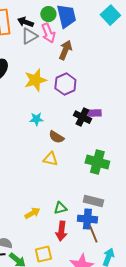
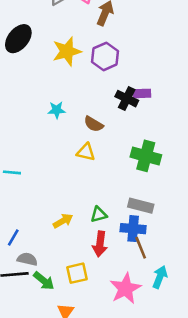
cyan star: (36, 119) -> (57, 110), moved

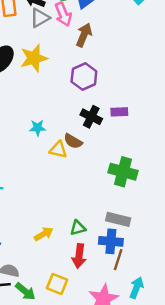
yellow star: (67, 51) -> (34, 58), moved
black cross: (127, 99) -> (91, 117), moved
yellow triangle: (86, 152) -> (58, 150), moved
brown line: (141, 248) -> (118, 260), turned 40
yellow square: (77, 273) -> (57, 284), turned 35

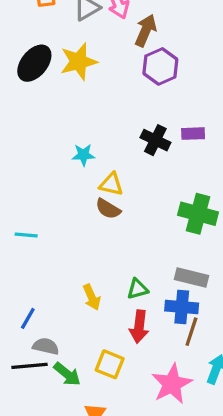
purple hexagon: (84, 76) -> (160, 66), moved
brown semicircle: (73, 141) -> (108, 209), moved
yellow arrow: (44, 234) -> (92, 297), turned 96

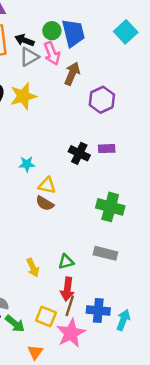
purple hexagon: (160, 66) -> (102, 100), moved
blue cross: (182, 307) -> (98, 310), moved
brown line: (191, 332) -> (70, 306), moved
pink star: (172, 384) -> (71, 333), moved

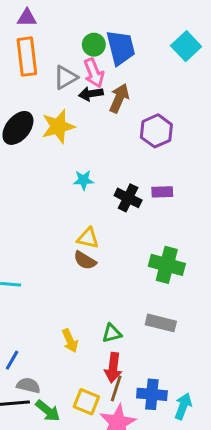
black arrow: (24, 40) -> (91, 94), moved, turned -30
cyan star: (27, 164) -> (83, 180), moved

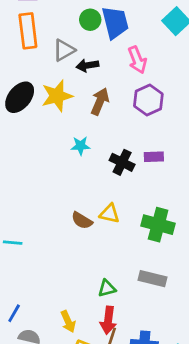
pink arrow: (94, 73) -> (137, 60), moved
brown arrow: (119, 98) -> (100, 101), moved
yellow triangle: (88, 238) -> (110, 214), moved
yellow arrow: (70, 341) -> (68, 322), moved

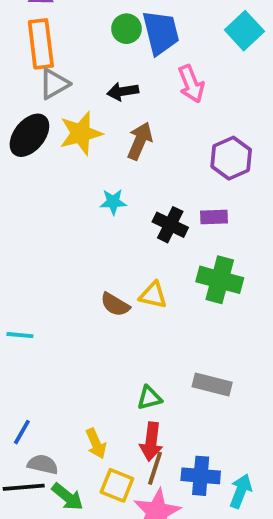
gray triangle: (64, 50) -> (54, 84), moved
purple hexagon: (148, 100) -> (231, 158), moved
green cross: (158, 225) -> (220, 280), moved

